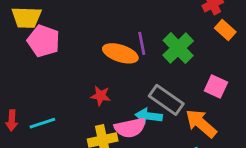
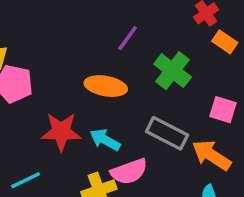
purple line: (142, 43) -> (128, 38), moved, turned 55
red star: (101, 96) -> (61, 132), moved, size x1.6
cyan arrow: (149, 116) -> (105, 140), moved, turned 30

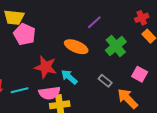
gray rectangle: (167, 133) -> (105, 81), size x0.6
pink semicircle: (129, 172) -> (49, 93), moved

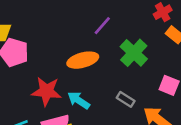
orange ellipse: (76, 47) -> (83, 60), turned -30

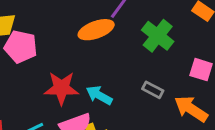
orange ellipse: (83, 60) -> (96, 30), moved

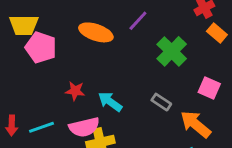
orange ellipse: (96, 30) -> (96, 32), moved, turned 32
red star: (61, 88) -> (75, 91), size x0.6

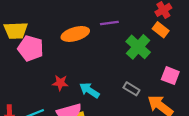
purple line: (138, 21) -> (109, 23), turned 42
orange ellipse: (96, 32) -> (75, 34), turned -32
orange rectangle: (217, 33) -> (161, 30), moved

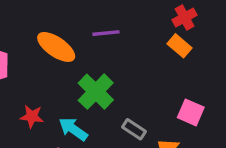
orange ellipse: (75, 34) -> (56, 47), turned 48
green cross: (138, 47) -> (96, 92), moved

